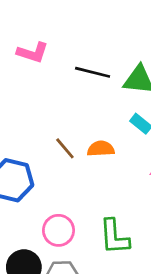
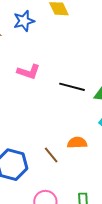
brown line: (65, 148) -> (51, 155), moved

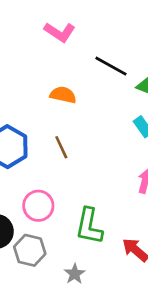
orange semicircle: (77, 143) -> (63, 95), moved

